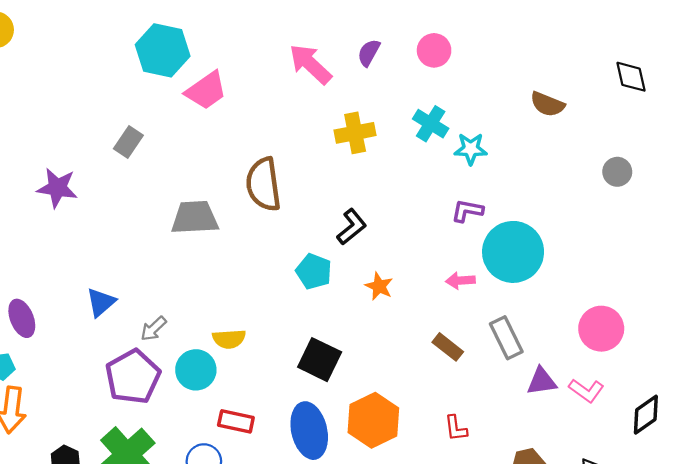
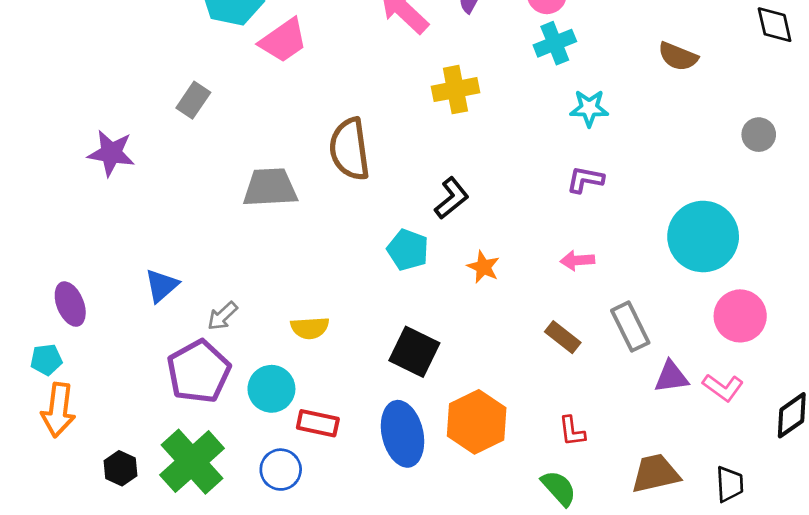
cyan cross: (431, 124) -> (555, 43), moved, turned 36
cyan circle: (513, 252) -> (703, 237), moved
cyan circle: (196, 370) -> (271, 389), moved

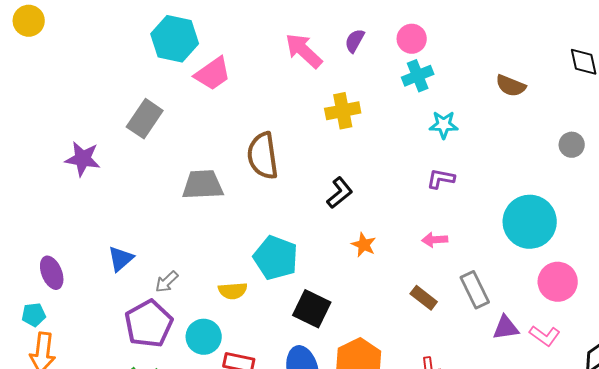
gray rectangle: (193, 100) -> (145, 119), size x1.4
cyan pentagon: (408, 250) -> (276, 258), moved, size x1.4

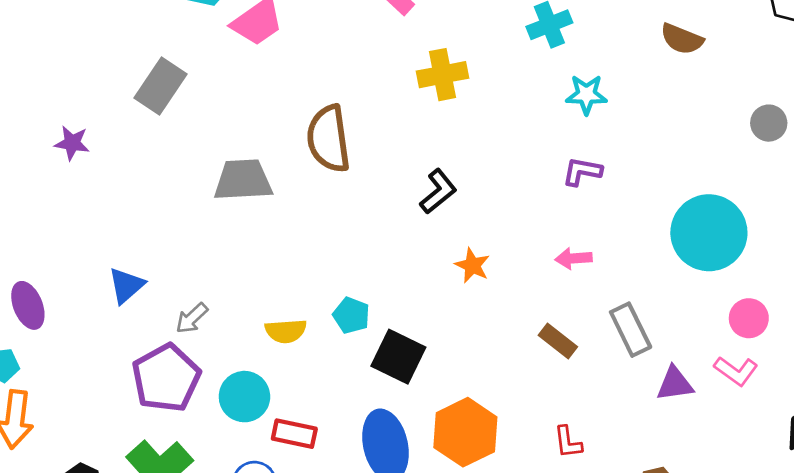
purple star: (83, 159) -> (72, 143), size x0.7
cyan pentagon: (276, 258) -> (351, 315), moved, size x0.6
pink circle: (558, 282) -> (749, 318), size x0.7
pink L-shape: (545, 336) -> (736, 371), moved

